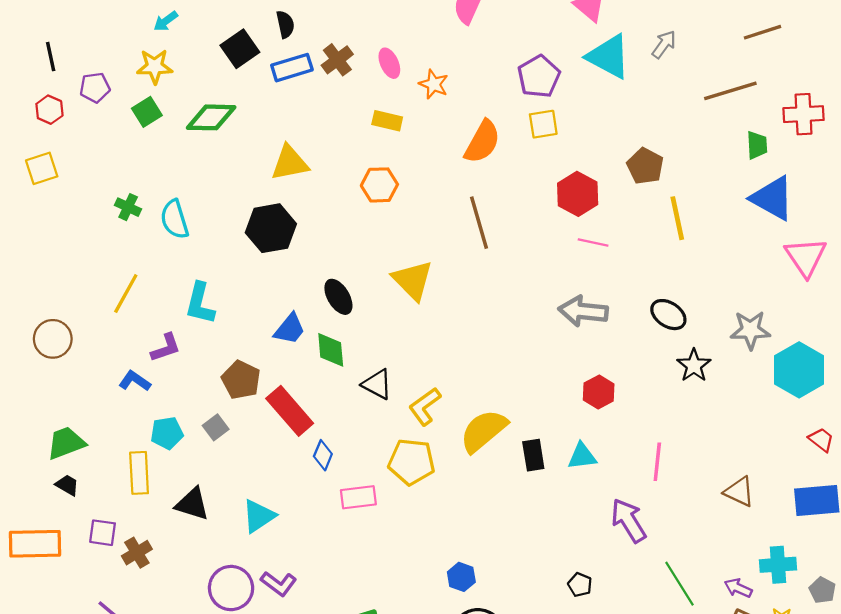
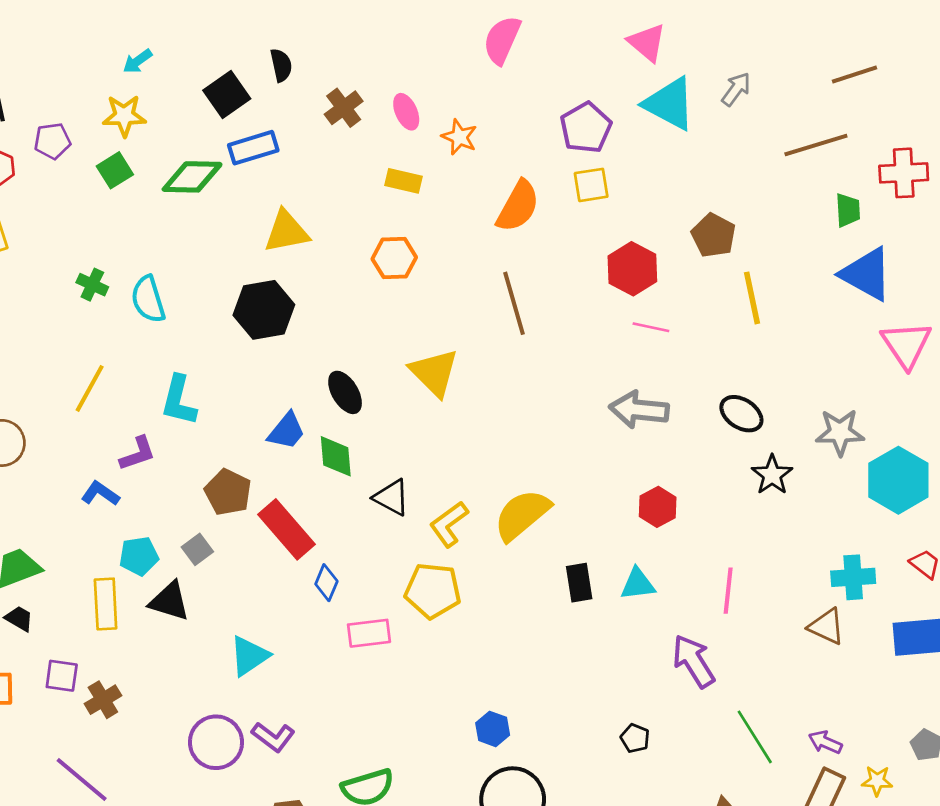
blue rectangle: (292, 68) -> (253, 148), moved
yellow semicircle: (483, 431) -> (522, 515), moved
black triangle: (192, 504) -> (169, 601), moved
cyan cross: (778, 565) -> (853, 577), moved

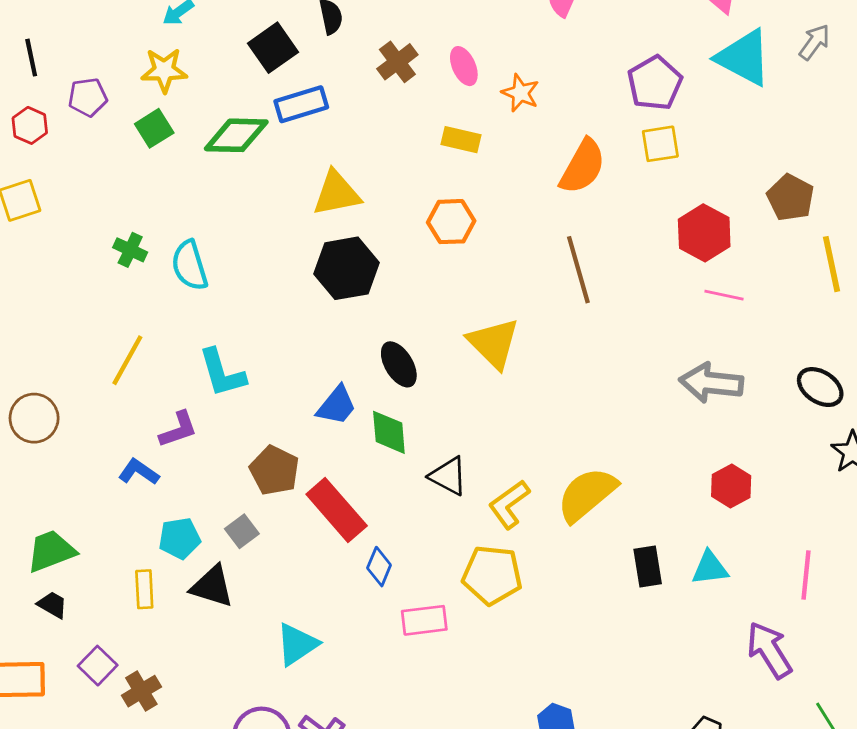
black hexagon: (264, 310) -> (346, 268), moved
cyan L-shape: (179, 400) -> (222, 373), turned -30
yellow rectangle: (106, 604) -> (144, 589), size x0.7
purple square: (62, 676) -> (98, 666), turned 36

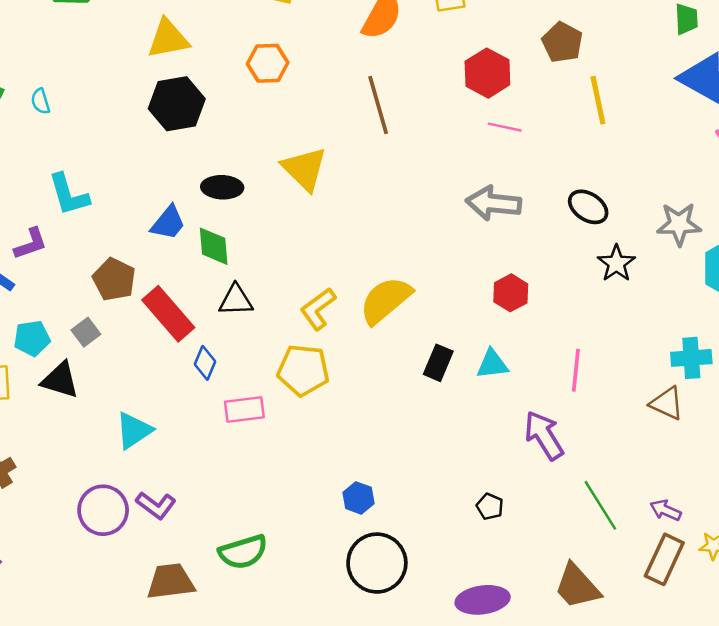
cyan semicircle: (190, 265) -> (40, 101), size x0.6
black ellipse: (399, 364) -> (222, 187), turned -57
black triangle: (448, 476) -> (236, 300), moved, turned -30
black rectangle: (648, 567) -> (438, 363), turned 32

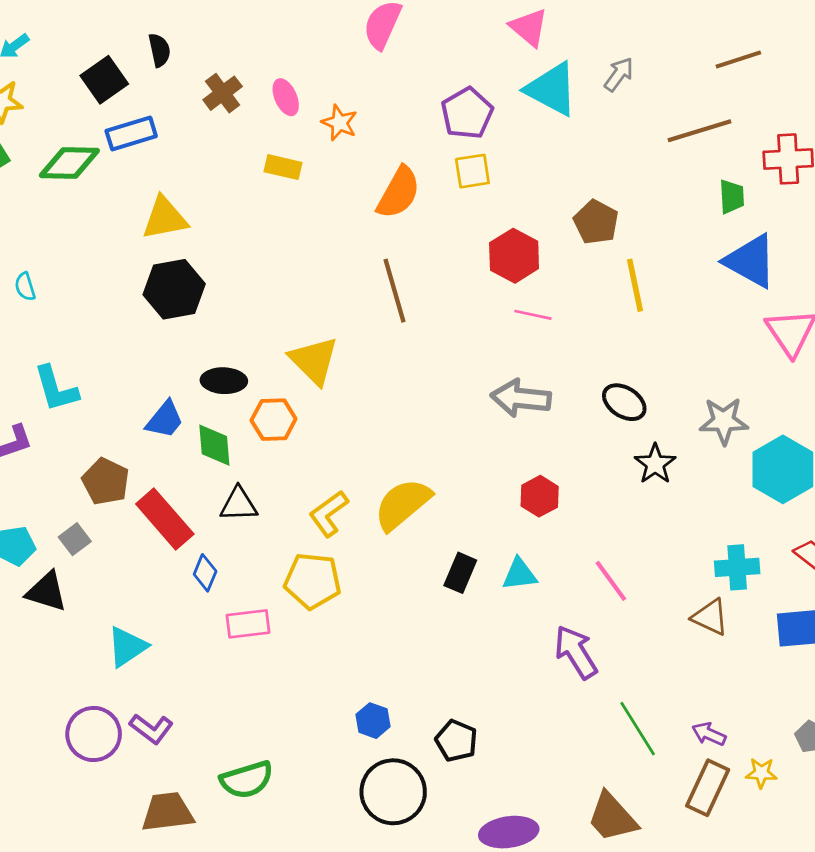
orange hexagon: (268, 63) -> (274, 420), moved
pink line: (576, 370) -> (611, 581), turned -42
black pentagon: (490, 507) -> (456, 741), moved, size x1.4

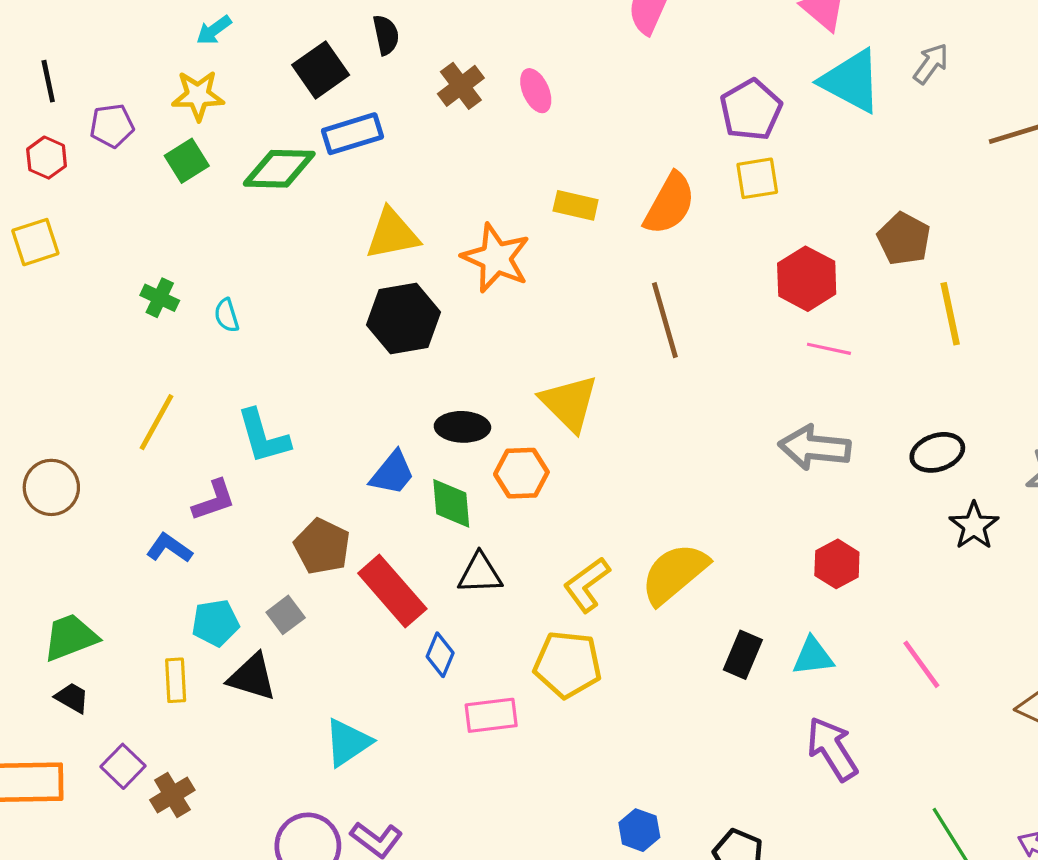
orange star: (339, 123) -> (496, 258), moved, size x1.6
yellow rectangle: (283, 167) -> (576, 205), moved
black ellipse: (624, 402) -> (937, 452), turned -51
purple arrow: (576, 652) -> (832, 749), moved

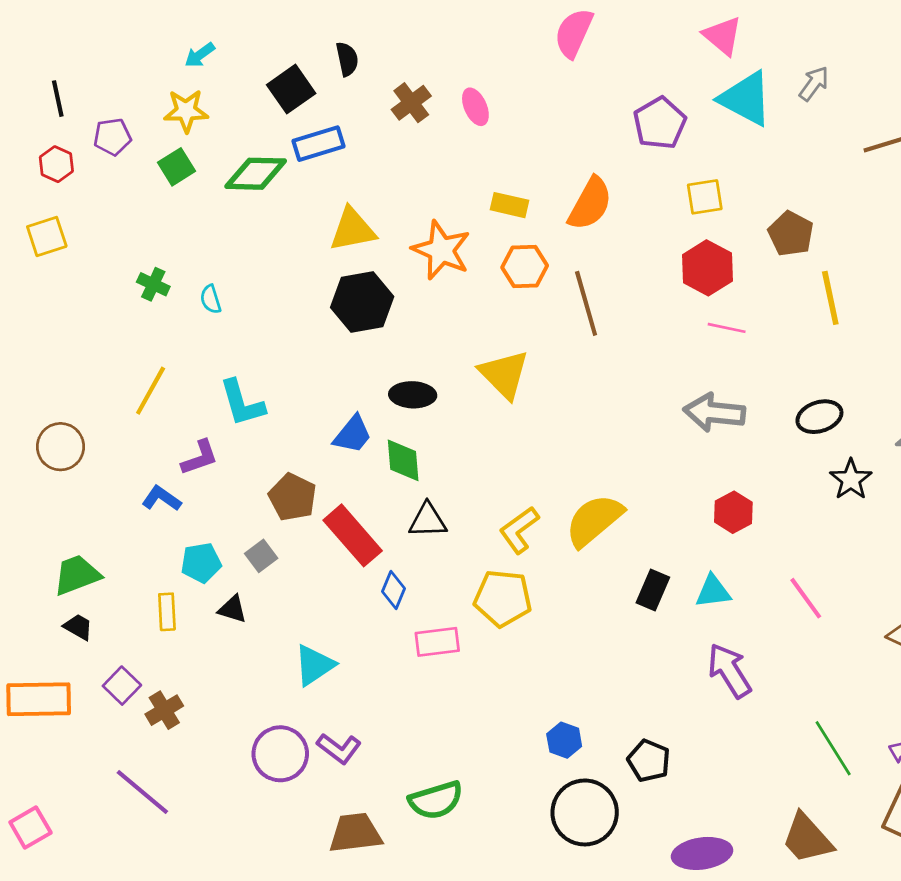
yellow square: (757, 178) -> (705, 197), moved
orange hexagon: (521, 473) -> (525, 266), moved
black triangle: (252, 677) -> (232, 609), size x0.7

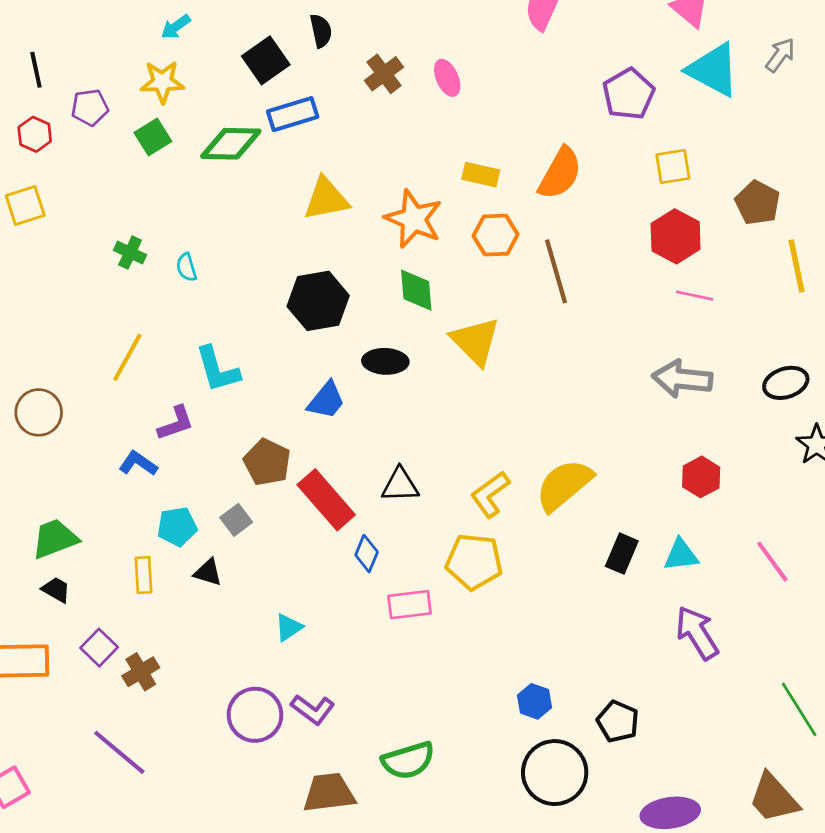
black hexagon: (362, 302) -> (318, 301), moved
green diamond: (403, 460) -> (416, 290), moved
cyan triangle: (314, 665) -> (289, 627), size x0.7

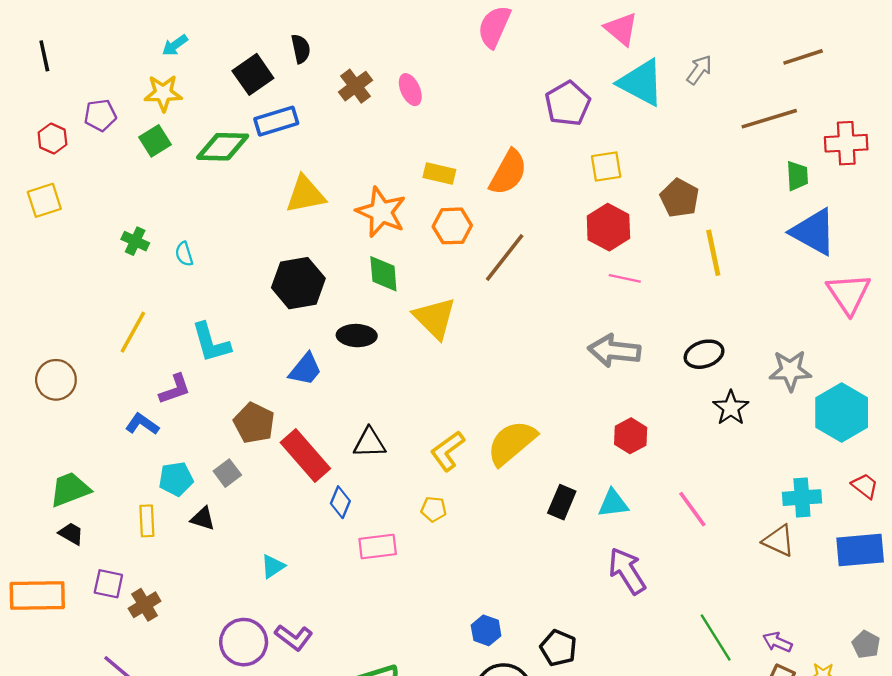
black line: (36, 70) -> (44, 56), moved
brown line: (556, 271) -> (505, 257), turned 54
yellow pentagon: (474, 562) -> (434, 509), size x0.5
purple square: (99, 648) -> (108, 584), turned -32

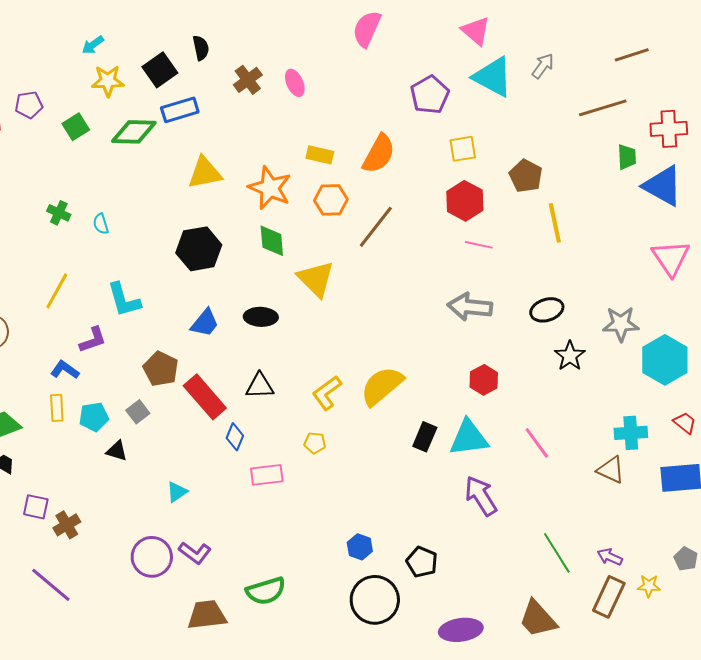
yellow star: (163, 93) -> (108, 81), moved
blue triangle: (814, 232) -> (663, 186), moved
black ellipse: (357, 336) -> (261, 317), moved
cyan triangle: (613, 503) -> (469, 438), size x1.5
yellow rectangle: (147, 521) -> (57, 408), moved

